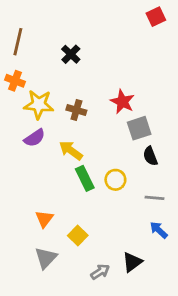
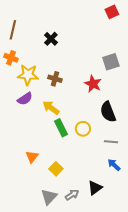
red star: (122, 102) -> (93, 84), moved
gray square: (139, 128) -> (111, 62), moved
black semicircle: (150, 156) -> (108, 112), size x1.5
gray triangle: (46, 258) -> (49, 197), moved

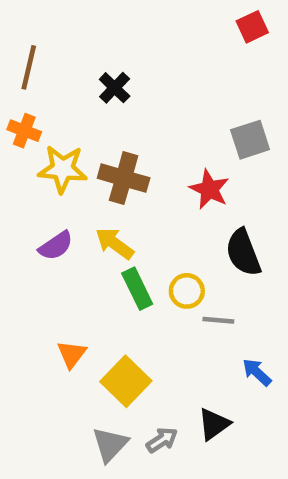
brown cross: (55, 79) -> (124, 178), size x1.5
purple semicircle: (25, 99) -> (56, 246), moved
gray line: (111, 142) -> (218, 320), moved
yellow square: (56, 169) -> (126, 381), size x1.5

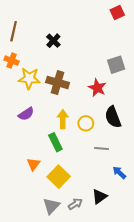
yellow arrow: (115, 244) -> (63, 119), moved, turned 54
green rectangle: (137, 289) -> (55, 142), moved
yellow circle: (187, 291) -> (86, 123), moved

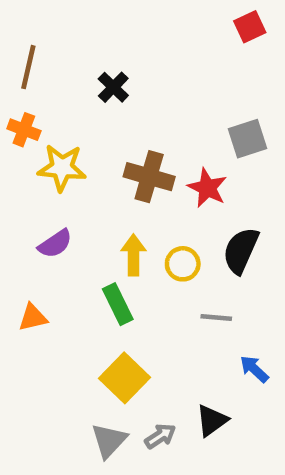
brown cross: (58, 83) -> (149, 177), moved
black semicircle: (113, 117) -> (241, 250), turned 45
orange triangle: (33, 164) -> (33, 318), moved, turned 40

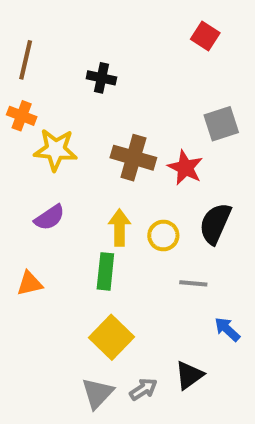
red square: (250, 27) -> (205, 36), moved, turned -32
black cross: (113, 87) -> (101, 78), turned -32
green rectangle: (118, 304) -> (105, 271), turned 32

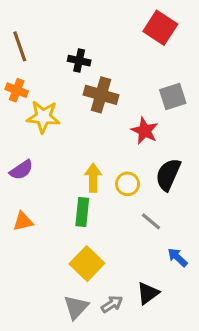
red square: (205, 36) -> (160, 28), size x1.5
brown line: (26, 60) -> (20, 46), turned -32
brown cross: (133, 158) -> (101, 95), moved
purple semicircle: (50, 218) -> (21, 170), moved
gray line: (193, 283) -> (151, 221), turned 35

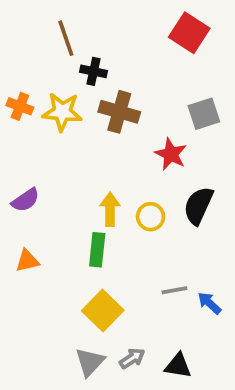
brown line: (20, 46) -> (66, 38), moved
yellow star: (43, 117) -> (62, 112), moved
gray line: (151, 221) -> (174, 290), moved, turned -50
black triangle: (148, 293) -> (178, 366), moved, turned 45

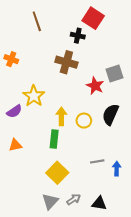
red square: (189, 33) -> (93, 18), moved
black cross: (94, 71) -> (78, 36), moved
yellow star: (62, 112) -> (34, 96), moved, turned 30
gray square: (204, 114) -> (115, 73), moved
blue arrow: (209, 303) -> (117, 169), turned 48

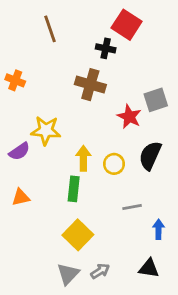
yellow star: (34, 96) -> (46, 130), turned -30
gray line: (97, 161) -> (132, 207), moved
black triangle: (99, 203) -> (149, 268), moved

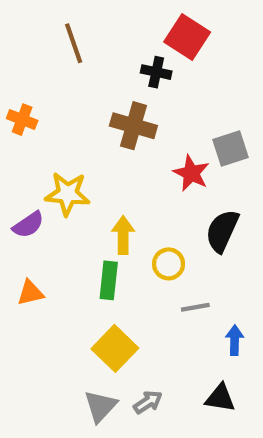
yellow circle: (114, 164) -> (169, 264), moved

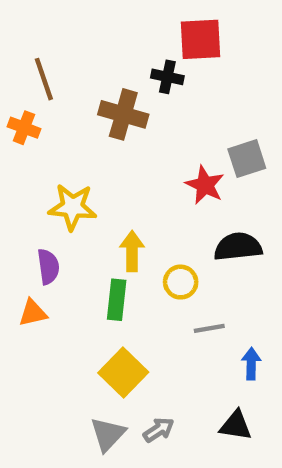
red square: (187, 37) -> (200, 39), turned -36
brown line: (74, 43) -> (44, 79), moved
brown cross: (133, 126) -> (123, 114), moved
purple semicircle: (28, 225) -> (48, 267), moved, turned -64
black semicircle: (222, 231) -> (238, 247), turned 60

